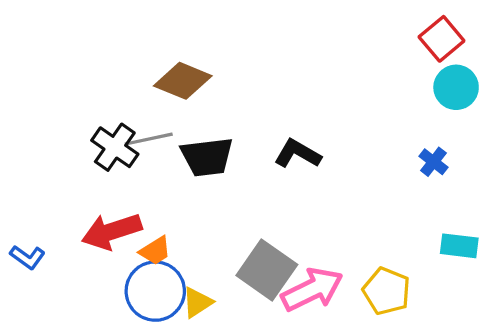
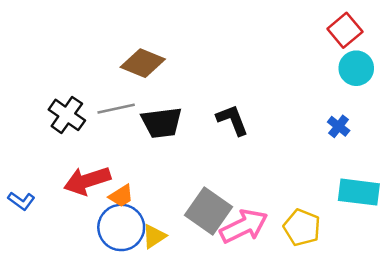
black cross: (115, 147) -> (67, 115), moved
black L-shape: (298, 154) -> (232, 120), turned 39
cyan rectangle: (459, 246) -> (359, 192), size x1.4

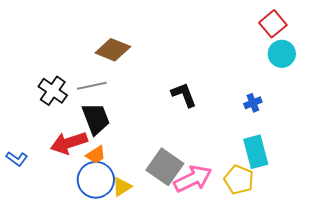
black trapezoid: (162, 123) -> (96, 119), moved, turned -104
blue cross: (339, 126) -> (253, 103), moved, turned 30
cyan rectangle: (359, 192) -> (256, 152), moved, turned 68

